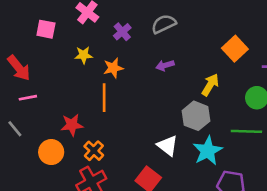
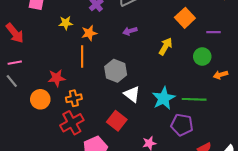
pink line: (28, 98) -> (15, 63), moved
gray hexagon: (196, 116) -> (116, 71), moved
green line: (246, 131) -> (194, 99), moved
orange cross: (94, 151) -> (74, 98), turned 35

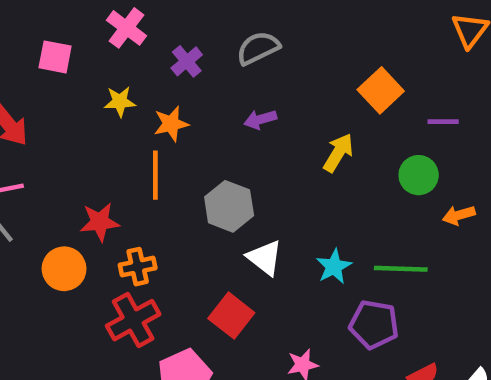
cyan star: (164, 98) -> (334, 267), size x0.7

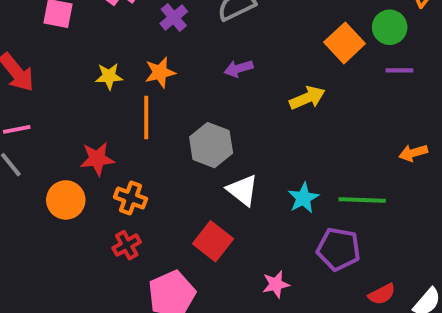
yellow star: (120, 102) -> (109, 76), moved
yellow arrow: (338, 153) -> (307, 98), turned 36
green circle: (419, 175) -> (390, 27), moved
orange cross: (138, 267) -> (131, 198), turned 32
red cross: (133, 320) -> (127, 245), size x0.6

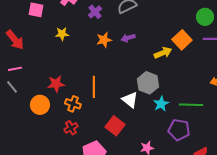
orange square: (345, 43) -> (182, 40), moved
orange star: (160, 72) -> (104, 40), moved
yellow star: (109, 76) -> (62, 34), moved
orange line: (146, 118) -> (94, 87), moved
gray hexagon: (211, 145) -> (148, 83), moved

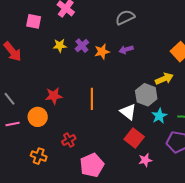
purple cross: (95, 12) -> (82, 46), moved
yellow arrow: (163, 53) -> (164, 79), moved
pink line: (15, 69) -> (13, 124), moved
orange cross: (73, 104) -> (39, 156), moved
red square: (115, 126) -> (134, 138), moved

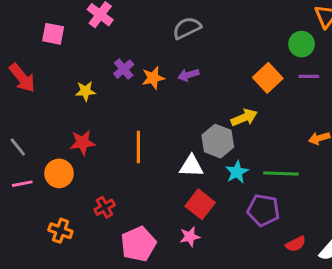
yellow star: (60, 46) -> (85, 91), moved
white triangle: (128, 112) -> (191, 166), turned -36
pink star: (145, 160) -> (190, 237), moved

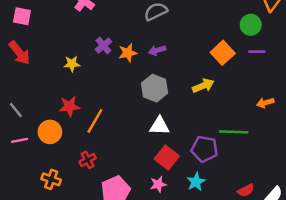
pink square: (53, 34) -> (22, 16), moved
gray hexagon: (218, 141) -> (155, 88), moved
orange line: (138, 147) -> (95, 121), moved, turned 30
cyan star: (237, 172) -> (196, 182), moved
purple pentagon: (263, 210) -> (204, 149), moved

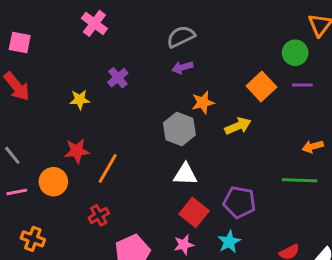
purple arrow: (157, 50) -> (182, 67), moved
orange star: (128, 53) -> (203, 103), moved
green line: (234, 132) -> (300, 180), moved
orange cross: (51, 179) -> (33, 239), moved

